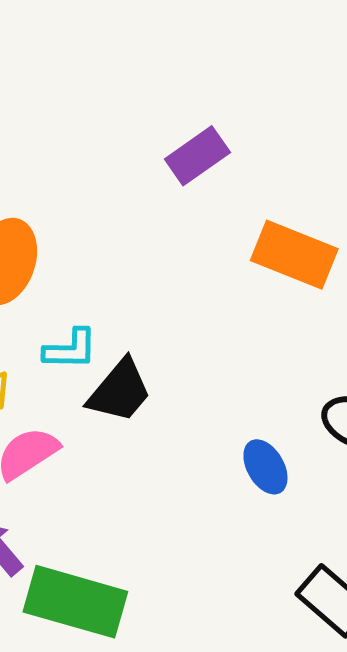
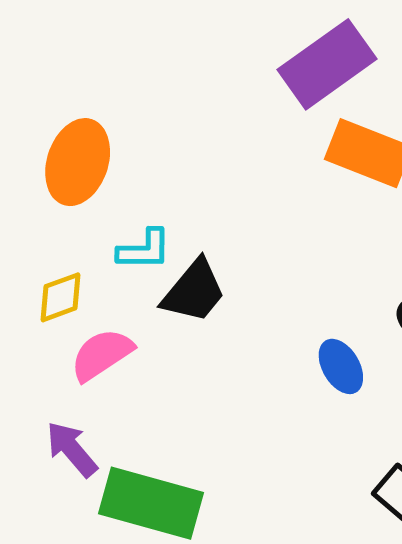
purple rectangle: (197, 156) -> (327, 64), moved, size x1.5

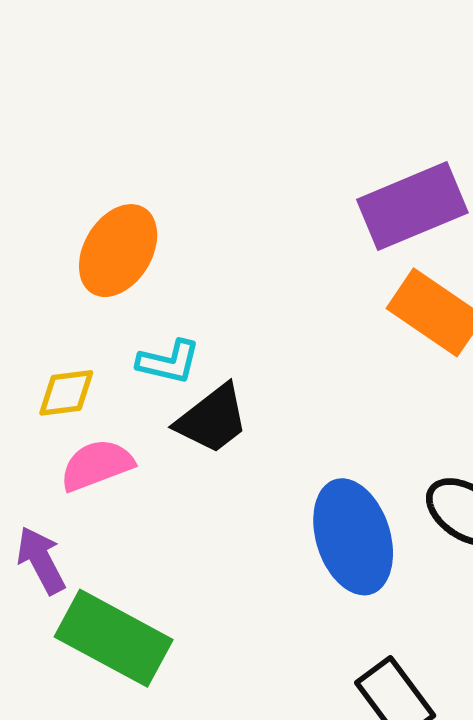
blue ellipse: (341, 366) -> (353, 537), size x1.8

